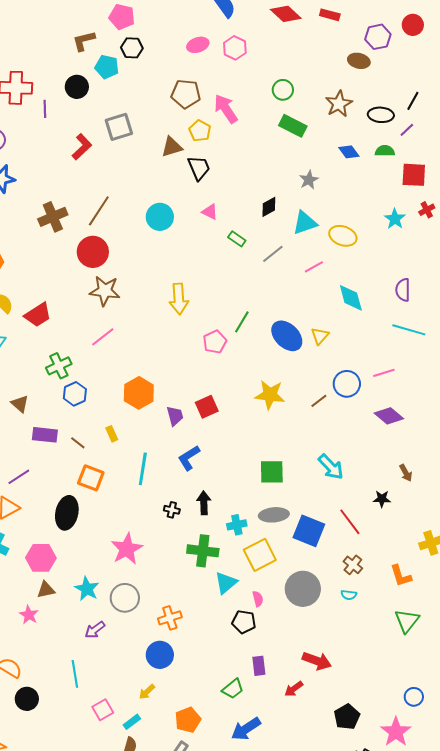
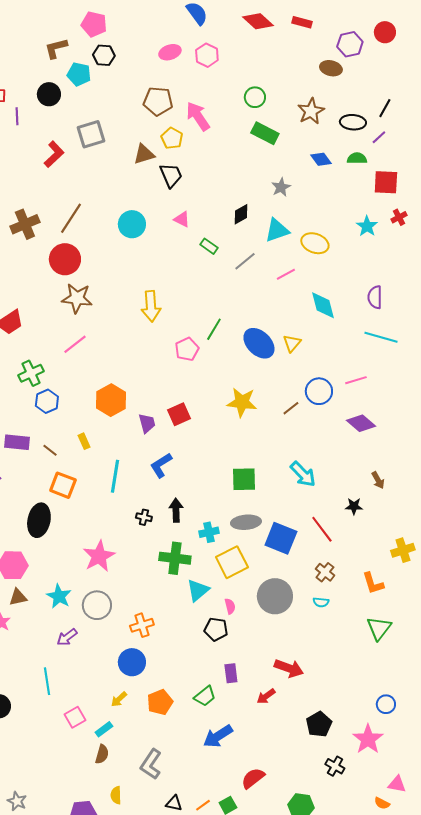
orange pentagon: (188, 720) -> (160, 702), moved

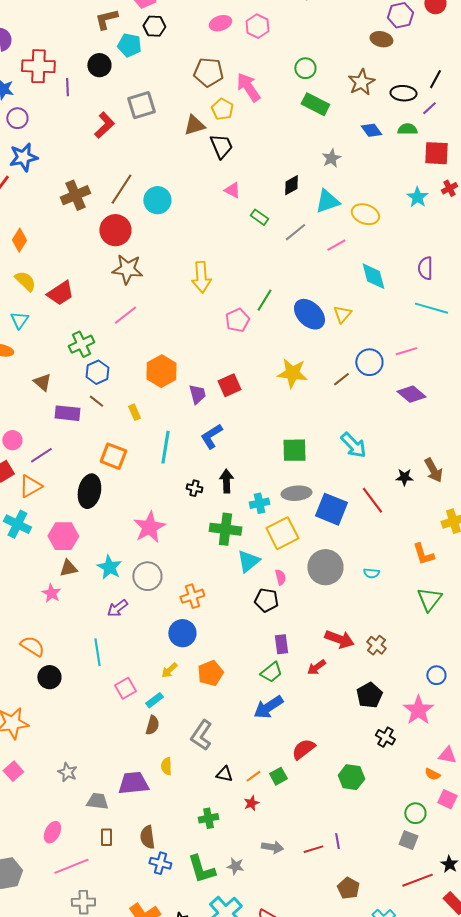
cyan circle: (132, 224) -> (157, 200), moved
brown line: (50, 450) -> (96, 401), moved
brown arrow: (378, 480) -> (433, 470), moved, size x1.4
brown cross: (325, 572) -> (376, 645), moved
green trapezoid: (205, 696) -> (271, 672), moved

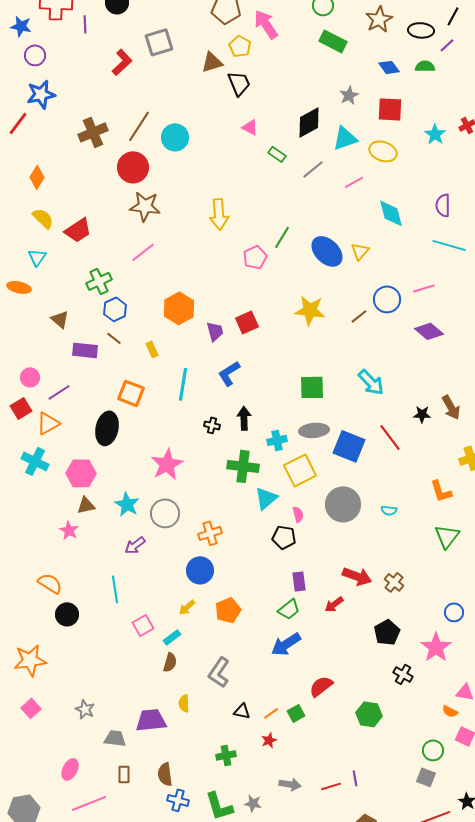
red square: (436, 153) -> (390, 109), moved
black diamond: (291, 185) -> (309, 122), size x1.5

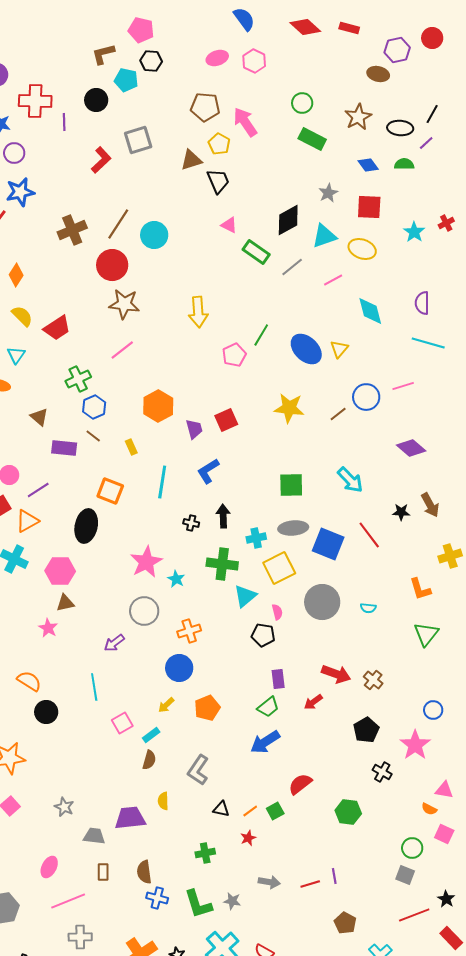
green rectangle: (277, 154) -> (256, 252), size x1.5
purple diamond: (429, 331) -> (411, 448), moved
cyan star: (127, 504) -> (176, 579), moved, size x0.7

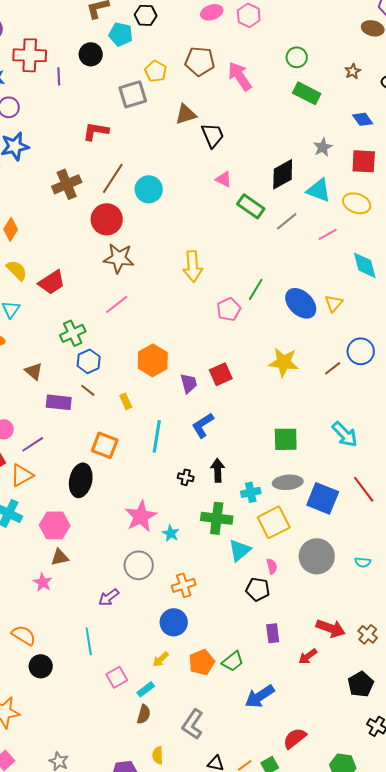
brown star: (358, 117) -> (353, 71), size x0.6
yellow pentagon: (219, 144) -> (156, 71), moved
red L-shape: (101, 160) -> (96, 131), moved, turned -128
cyan triangle: (324, 236) -> (319, 190), turned 40
green trapezoid: (268, 707) -> (233, 661), moved

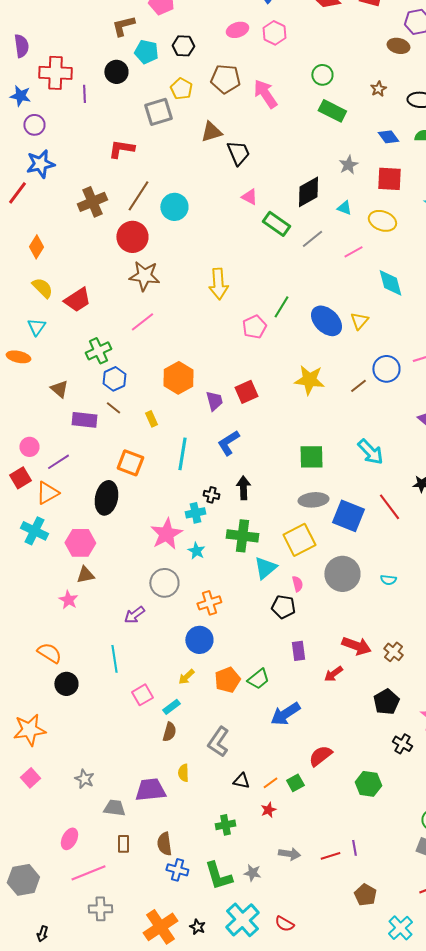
black hexagon: (146, 15) -> (183, 46), moved
cyan triangle: (319, 190) -> (344, 208), size x0.6
cyan cross: (251, 492) -> (195, 513), moved

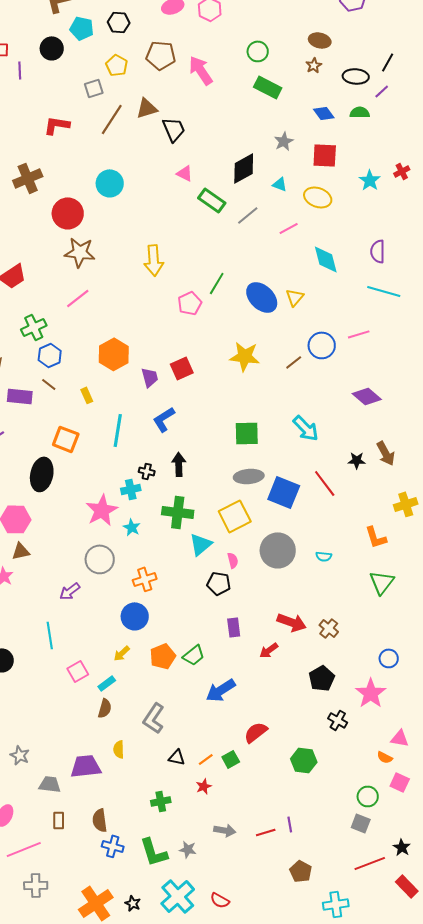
brown ellipse: (398, 46) -> (320, 40), moved
gray square: (158, 112) -> (94, 88), size x0.7
brown line: (138, 196) -> (112, 119), moved
cyan cross: (400, 928) -> (336, 904), turned 35

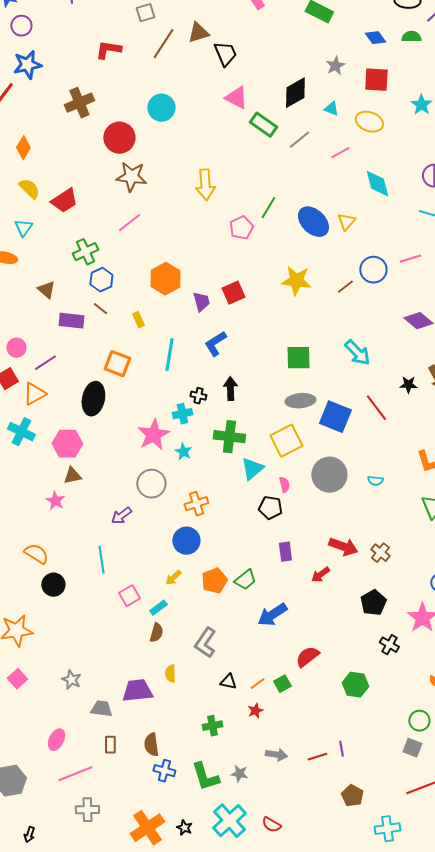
pink triangle: (185, 173) -> (236, 98), size x1.4

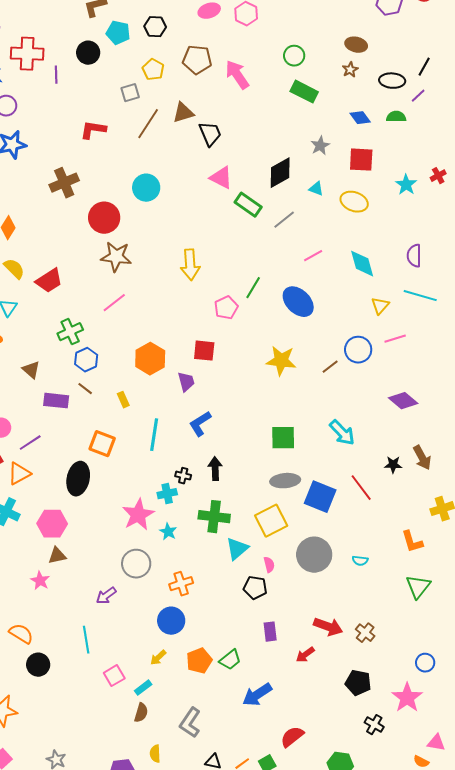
pink line: (340, 153) -> (313, 256), moved
yellow triangle: (346, 222) -> (380, 306), moved
red square: (233, 293) -> (204, 351), moved, turned 30
black pentagon: (373, 603) -> (358, 683), turned -30

